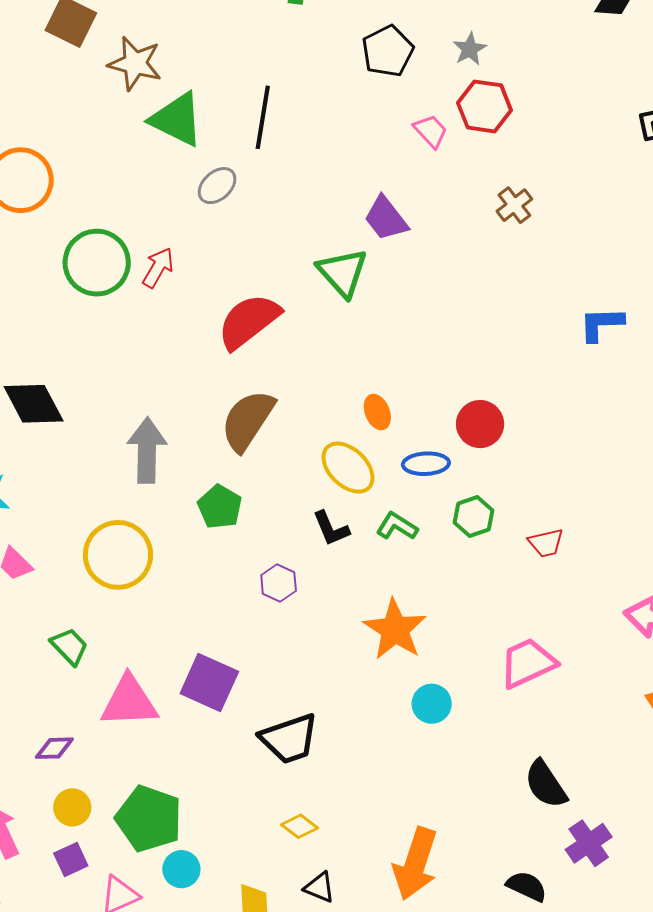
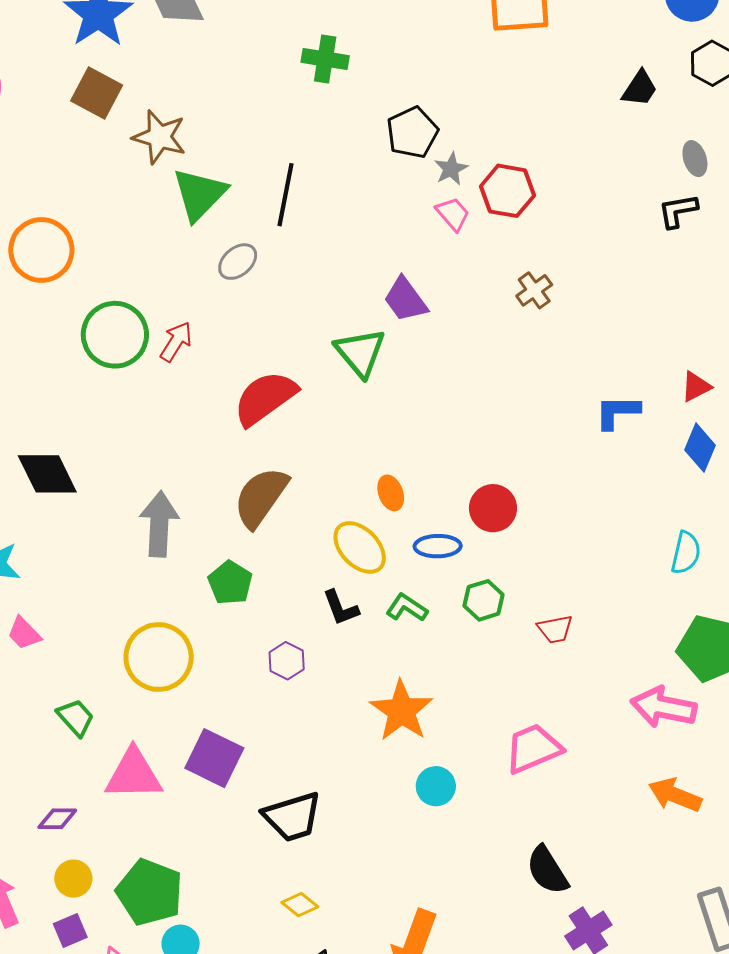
gray star: (470, 49) -> (451, 169), moved
green triangle: (177, 119) -> (199, 194), turned 46
yellow circle: (118, 555) -> (159, 657), moved

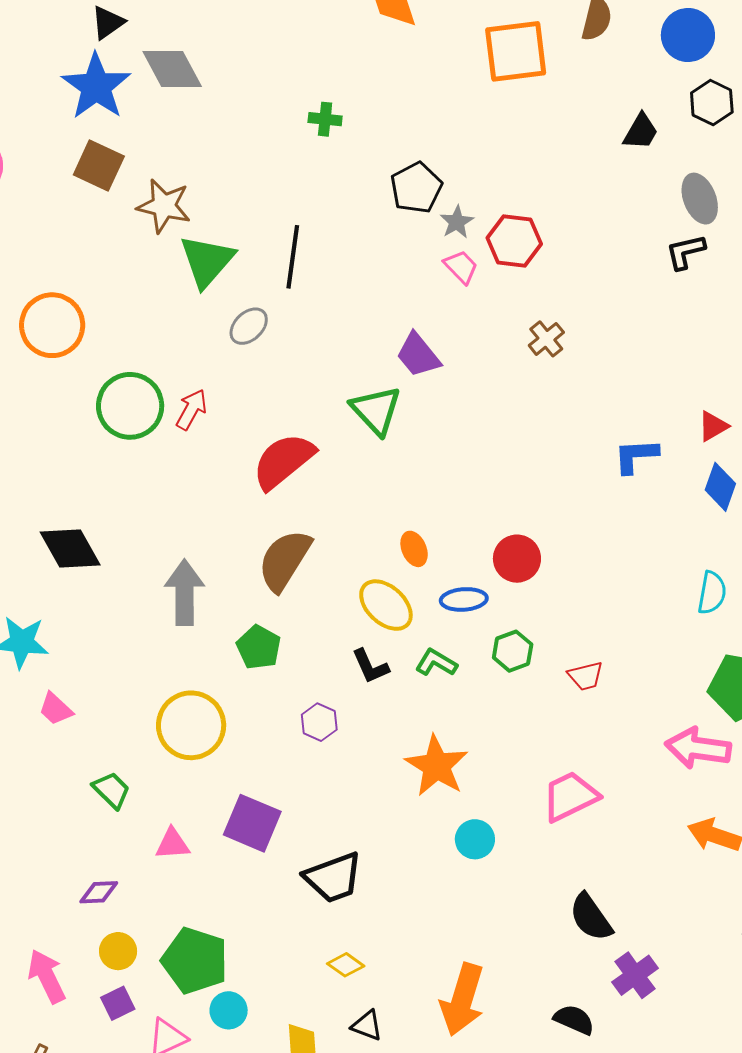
green cross: (325, 59) -> (325, 119), size x0.7
gray ellipse: (695, 159) -> (700, 199), size x1.4
pink triangle: (134, 774) -> (172, 844), size x0.6

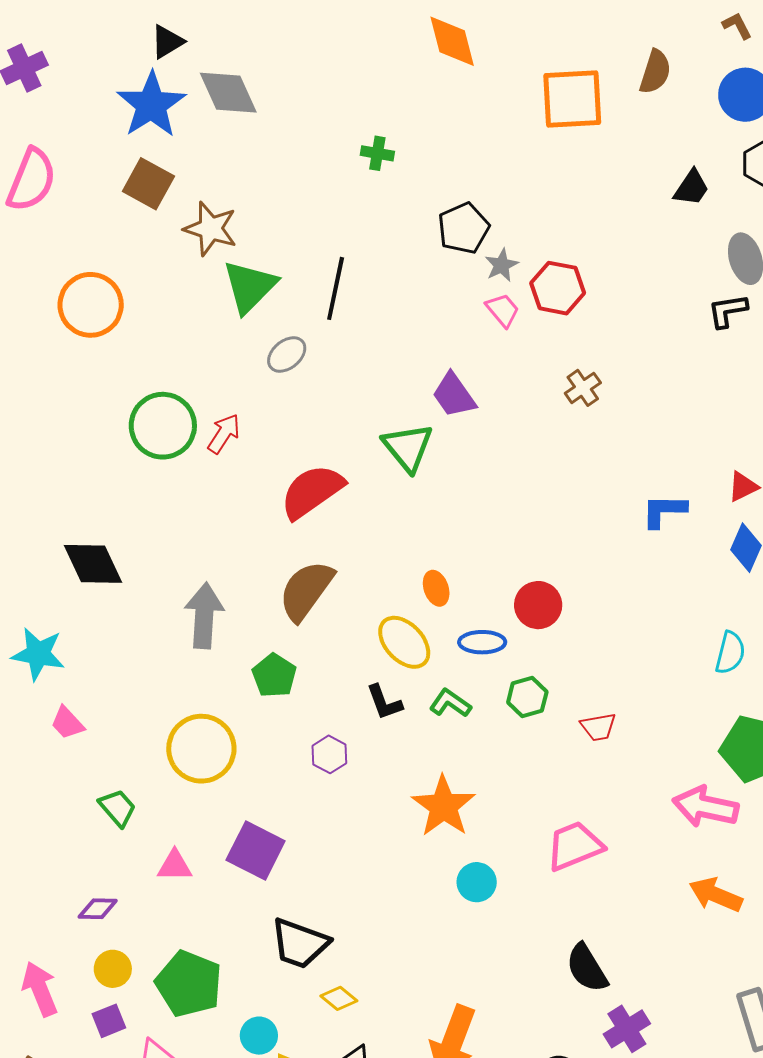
orange circle: (52, 325) -> (91, 305), moved
black trapezoid: (333, 878) -> (300, 943), moved, turned 36
cyan circle: (229, 1010) -> (259, 1036), moved

